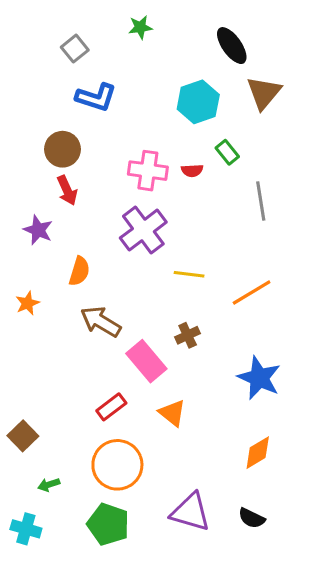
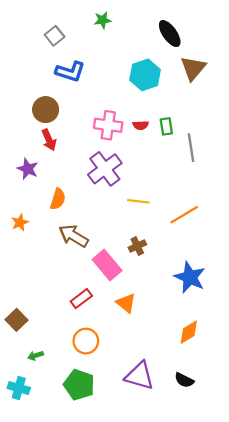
green rectangle: (227, 152) -> (166, 126), moved, turned 30
orange circle: (117, 465) -> (86, 341), size x0.7

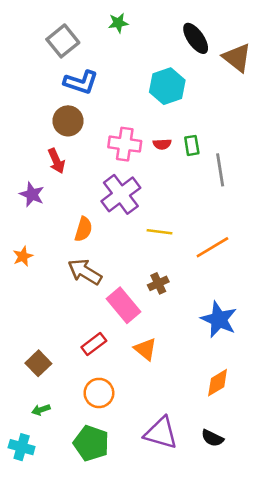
gray square: (55, 36) -> (63, 41), size x1.4
brown triangle: (193, 68) -> (237, 58), moved, turned -32
brown circle: (46, 110) -> (68, 121), moved
orange semicircle: (58, 199) -> (83, 229), moved
brown square: (17, 320) -> (38, 363), moved

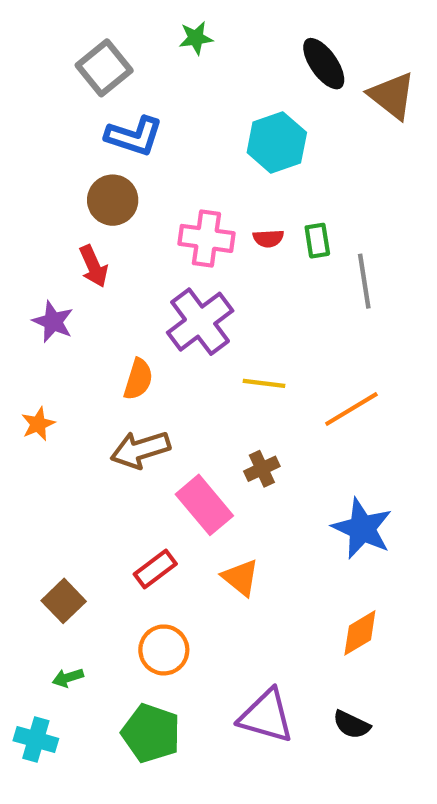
brown arrow: (85, 272) -> (140, 450), turned -48

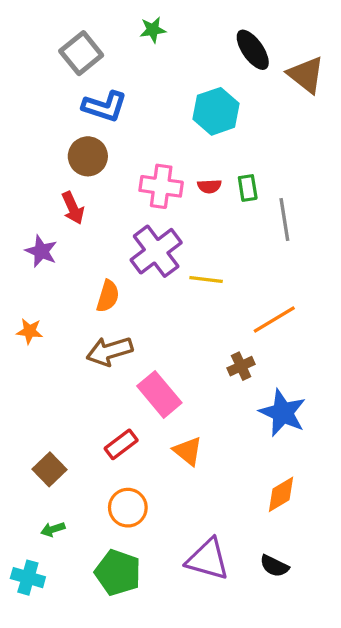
yellow line: (264, 383) -> (206, 280), moved
orange star: (38, 424) -> (30, 331), turned 30
brown cross: (262, 469) -> (241, 366), moved

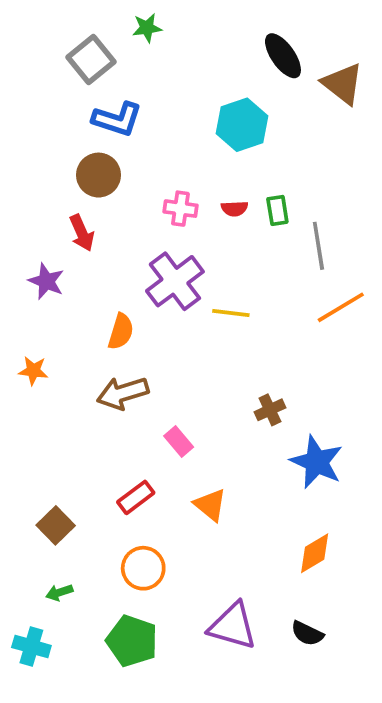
green star: (153, 30) -> (147, 28), moved
pink cross: (161, 186) -> (180, 209), size x0.7
orange line: (274, 319) -> (341, 307), moved
pink rectangle: (159, 394) -> (179, 442), size x0.6

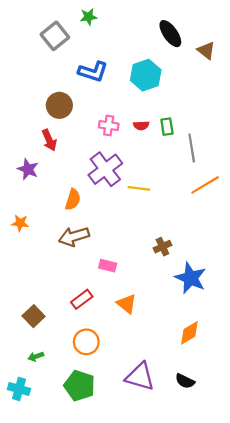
brown triangle: (343, 84) -> (206, 50), size x0.7
blue L-shape: (117, 119) -> (93, 72), moved
pink rectangle: (179, 442) -> (108, 266), turned -36

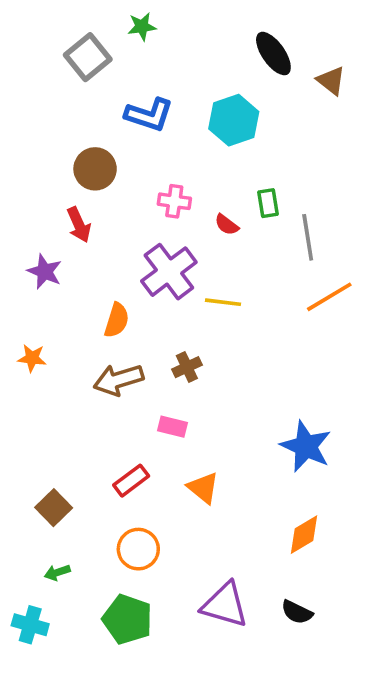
red semicircle: (141, 126) -> (227, 225), moved, turned 40
brown cross: (162, 247) -> (187, 367), moved

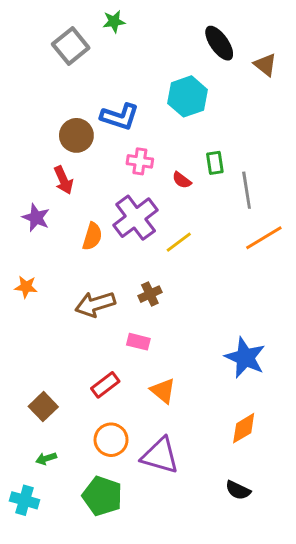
blue L-shape: (149, 115) -> (120, 117), moved
yellow line: (223, 302) -> (179, 242), turned -44
orange semicircle: (117, 320) -> (92, 236), moved
purple triangle: (225, 605) -> (160, 456), moved

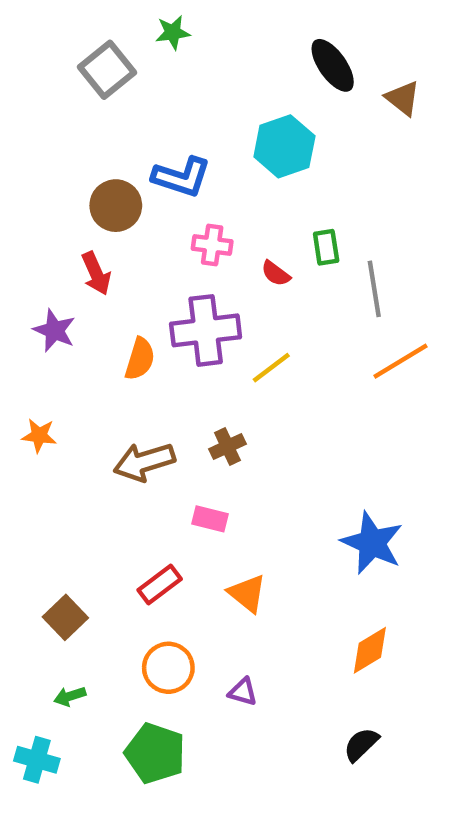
purple cross: (136, 218) -> (206, 330), turned 30
purple triangle: (160, 456) -> (243, 692), size x0.5
black semicircle: (238, 490) -> (361, 744), turned 110

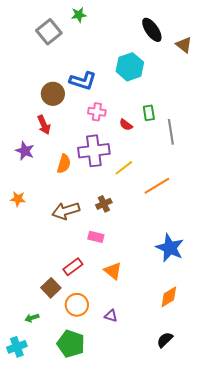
orange line: (401, 361) -> (157, 186), moved
brown square: (65, 617) -> (51, 288), moved
cyan cross: (37, 760) -> (17, 347), turned -36

